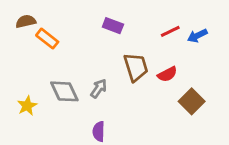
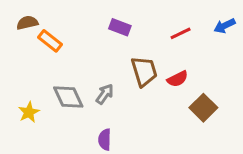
blue arrow: (197, 36) -> (225, 26), moved

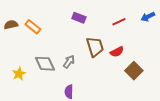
brown semicircle: (27, 23) -> (11, 25), moved

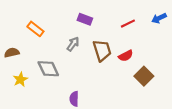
brown semicircle: (11, 25) -> (12, 53), moved
gray arrow: (69, 62) -> (73, 44), moved

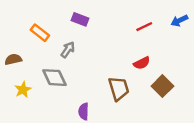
purple rectangle: (85, 19) -> (80, 19), moved
gray arrow: (73, 44) -> (68, 50), moved
brown trapezoid: (102, 50) -> (119, 88), moved

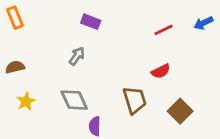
orange rectangle: (40, 33) -> (15, 18), moved, turned 30
gray diamond: (54, 78) -> (74, 100), moved
brown square: (162, 86) -> (180, 111), moved

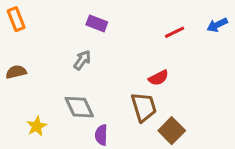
red semicircle: (161, 71) -> (158, 78), moved
yellow star: (26, 101) -> (37, 126), moved
brown square: (180, 111) -> (172, 131), moved

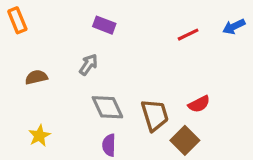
brown semicircle: (16, 72) -> (36, 77), moved
red semicircle: (158, 78) -> (199, 104), moved
gray diamond: (79, 107) -> (107, 107), moved

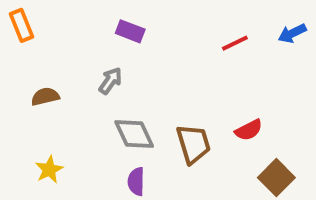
brown square: (185, 140) -> (276, 178), moved

